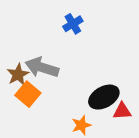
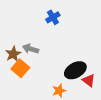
gray arrow: (42, 67) -> (31, 49), size x0.7
red triangle: (122, 111) -> (89, 80), turned 40

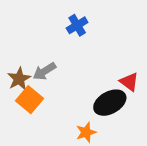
gray arrow: (31, 49) -> (44, 71), turned -49
red triangle: (89, 80) -> (129, 82), moved

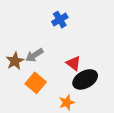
red triangle: (129, 82) -> (74, 63), moved
orange square: (30, 100) -> (36, 83), moved

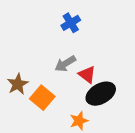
gray arrow: (34, 55) -> (65, 64), moved
brown star: (15, 61) -> (18, 84), moved

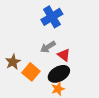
blue cross: (71, 23) -> (52, 17), size x1.5
black ellipse: (101, 94) -> (59, 74), moved

